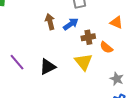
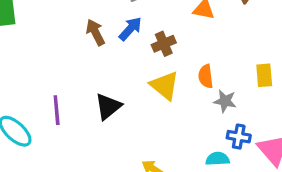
orange semicircle: (106, 47) -> (206, 76), moved, turned 56
purple line: (17, 62) -> (57, 110), turned 48

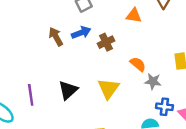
blue arrow: (130, 29) -> (81, 33), turned 30
orange semicircle: (206, 76) -> (138, 64), turned 140
yellow triangle: (165, 86) -> (109, 89), moved, turned 30

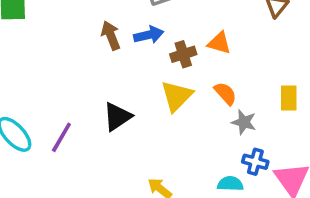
orange triangle: (134, 16) -> (219, 43), moved
yellow triangle: (109, 89) -> (177, 96), moved
purple line: (31, 95) -> (61, 137), moved, turned 30

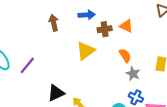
brown arrow: (111, 35) -> (54, 23), moved
yellow triangle: (177, 96) -> (86, 51), moved
black triangle: (117, 117) -> (56, 93), moved

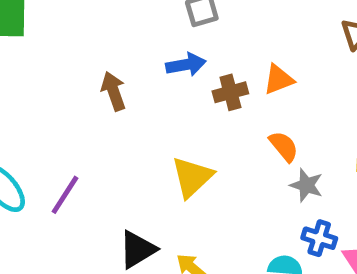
orange triangle: (126, 26) -> (279, 79), turned -40
yellow triangle: (86, 51) -> (192, 177), moved

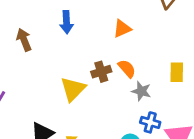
blue arrow: (186, 65) -> (67, 22), turned 100
brown cross: (230, 92) -> (101, 72), moved

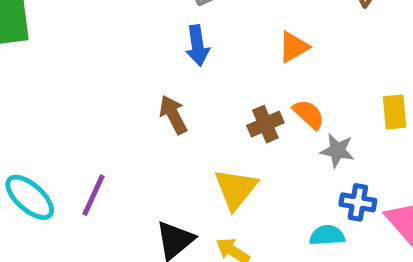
brown arrow: (24, 40) -> (173, 115), moved
yellow triangle: (73, 89) -> (236, 189), moved

